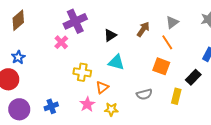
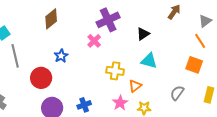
brown arrow: (143, 29) -> (174, 12), moved
blue star: (18, 57) -> (61, 56), moved
gray semicircle: (144, 94) -> (177, 93), turned 140

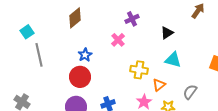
purple cross: (108, 20) -> (132, 19), size x0.6
red circle: (41, 78) -> (80, 77), moved
gray semicircle: (177, 93) -> (190, 92), moved

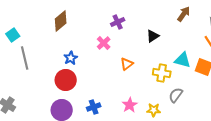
cyan triangle: (173, 60) -> (183, 60), moved
yellow cross: (139, 70) -> (162, 73), moved
orange triangle: (159, 85) -> (127, 64), moved

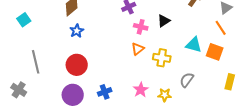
pink cross: (104, 43) -> (141, 27), moved, turned -32
gray line: (25, 58) -> (36, 62), moved
blue star: (71, 58) -> (77, 31), moved
yellow cross: (162, 73) -> (162, 58), moved

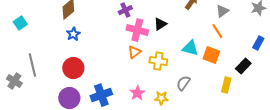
pink cross: (141, 27) -> (137, 30), size x1.5
gray cross: (19, 90) -> (14, 81), moved
blue cross: (105, 92) -> (101, 95), size x1.5

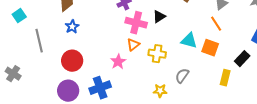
gray line: (32, 65) -> (39, 41), moved
pink star: (137, 93) -> (118, 62), moved

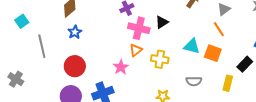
gray semicircle: (182, 76) -> (194, 81), moved, turned -126

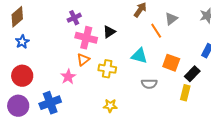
orange line: (219, 29) -> (156, 31), moved
orange square: (213, 53) -> (171, 63), moved
gray semicircle: (194, 81) -> (149, 84), moved
yellow rectangle: (228, 83) -> (185, 93), moved

